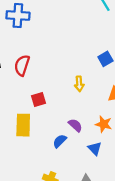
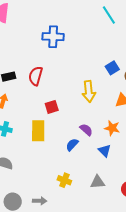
blue cross: (18, 16) -> (53, 37), moved
yellow arrow: (79, 84) -> (89, 91), size x1.5

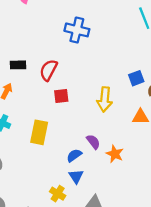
red square: (52, 107) -> (61, 96), moved
orange star: (112, 128) -> (115, 154), moved
blue triangle: (105, 151) -> (76, 176), moved

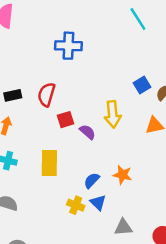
purple semicircle: (93, 142) -> (87, 132), moved
orange star: (115, 154) -> (123, 175), moved
yellow cross: (58, 194) -> (76, 205), moved

